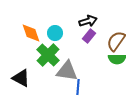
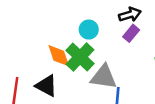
orange diamond: (31, 33) -> (59, 56), moved

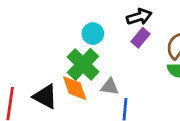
orange diamond: (59, 56) -> (75, 88), moved
gray triangle: (104, 77) -> (110, 87), size x0.6

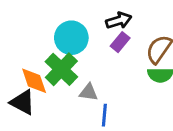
cyan circle: (93, 34) -> (71, 38), size x1.5
orange diamond: (75, 88) -> (34, 81), moved

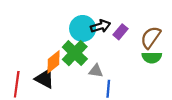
black arrow: (119, 21) -> (100, 26), moved
orange diamond: (34, 81) -> (54, 62), turned 70

